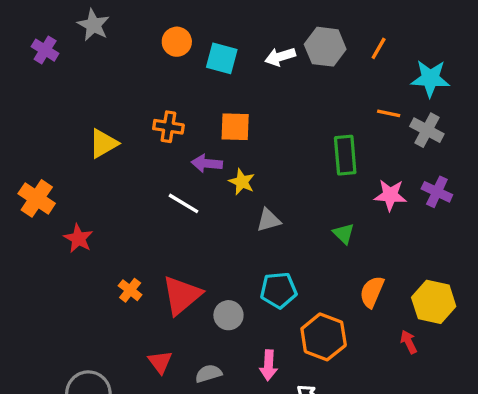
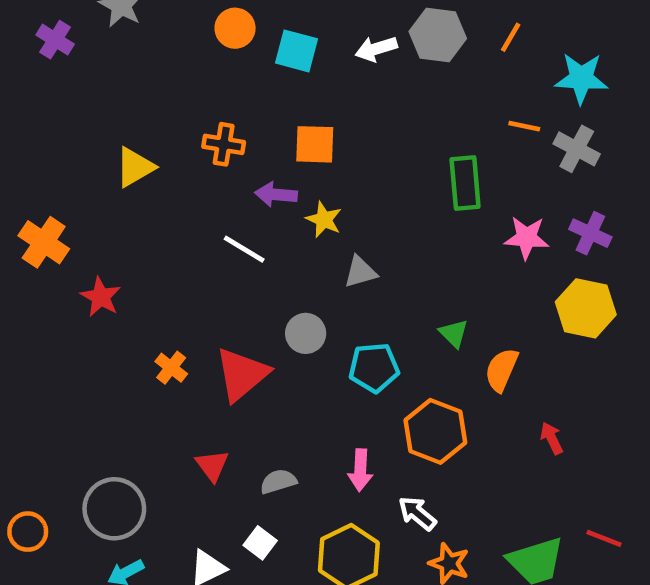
green triangle: (344, 233) -> (454, 333), moved
yellow hexagon: (434, 302) -> (586, 308), moved
gray circle: (228, 315) -> (306, 333), moved

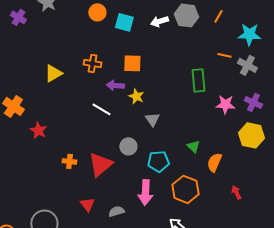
gray triangle: (360, 272) -> (152, 119), turned -49
orange cross: (171, 368) -> (69, 161), turned -32
pink arrow: (360, 470) -> (145, 192), moved, size x1.4

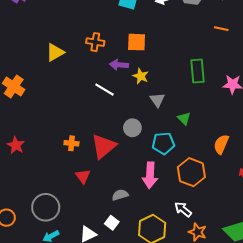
orange line: (224, 55) -> (221, 29), moved
green rectangle: (198, 80) -> (197, 71), moved
red star: (38, 130) -> (16, 145), moved
green triangle: (193, 146) -> (184, 118), moved
red triangle: (87, 204) -> (83, 176), moved

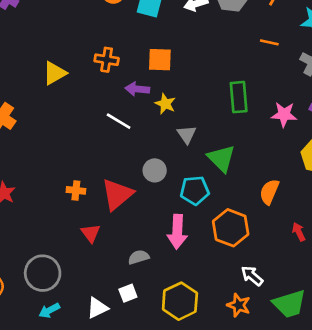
green triangle: (184, 118) -> (221, 158), size x1.6
white arrow: (183, 209) -> (252, 276), moved
white square: (112, 223) -> (128, 293), turned 32

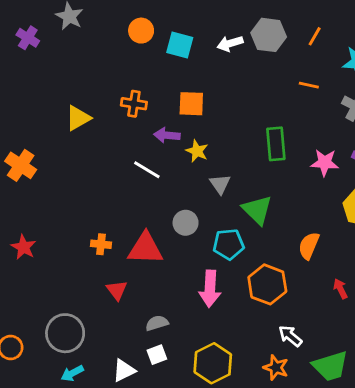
red triangle: (117, 194) -> (145, 249), turned 42
gray semicircle: (139, 257) -> (157, 323), moved

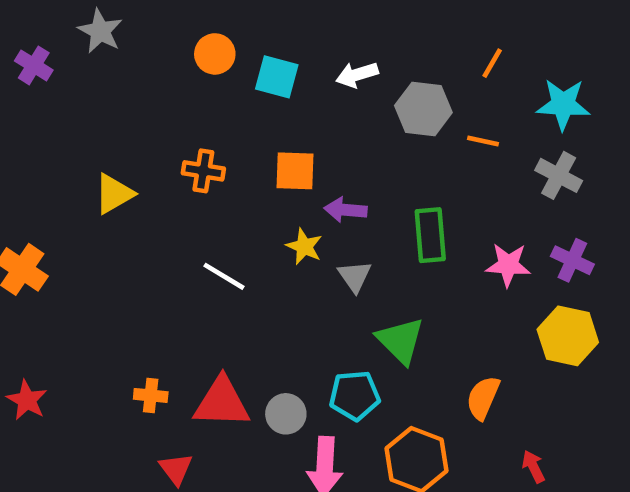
gray hexagon: (269, 35) -> (423, 109), moved
purple arrow: (167, 135) -> (345, 210), moved
gray triangle: (220, 184) -> (355, 276), moved
gray circle: (186, 223) -> (286, 414), moved

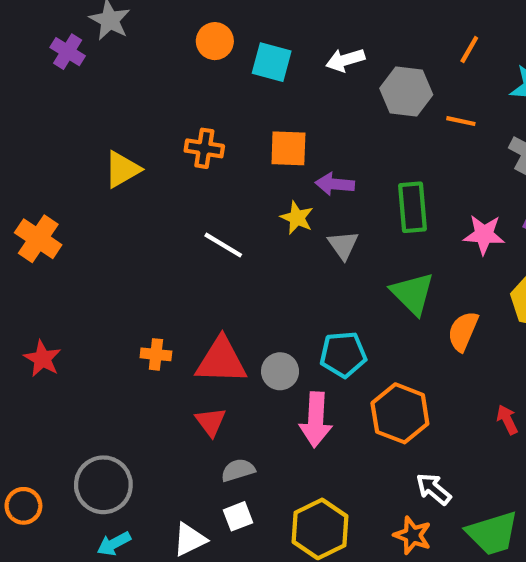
purple cross: (34, 65) -> (68, 52), moved
green triangle: (400, 340) -> (413, 293), moved
orange semicircle: (483, 398) -> (463, 331), moved
red triangle: (176, 469) -> (211, 422), moved

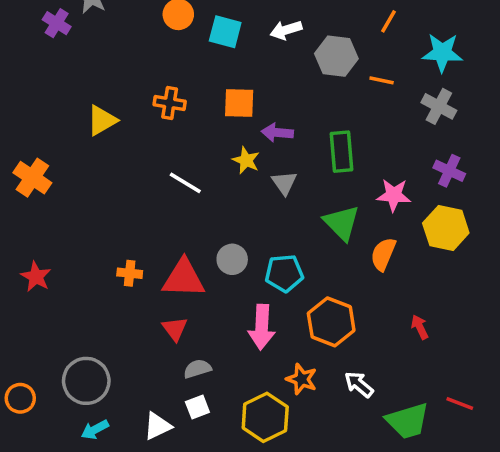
pink star: (484, 235) -> (394, 195), moved
gray circle: (280, 371) -> (232, 259), moved
orange star: (413, 535) -> (302, 379), moved

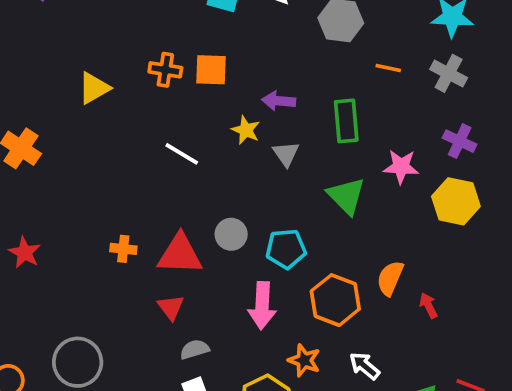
orange line: (382, 80) -> (388, 68), moved
orange square: (239, 103) -> (211, 70), moved
orange semicircle: (383, 254) -> (390, 278), moved

